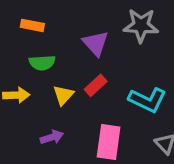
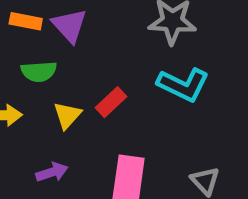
purple triangle: (96, 43) -> (69, 26), moved
cyan L-shape: (147, 100) -> (183, 85), moved

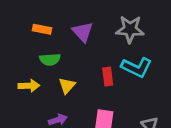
purple triangle: (69, 26) -> (83, 32), moved
red rectangle: (111, 102) -> (108, 77), moved, turned -54

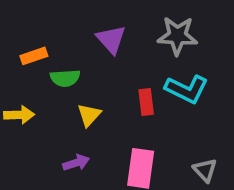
orange rectangle: (42, 29) -> (34, 56), moved, turned -30
yellow arrow: (29, 86) -> (19, 115), moved

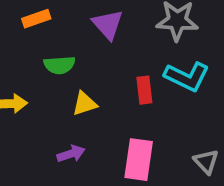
orange rectangle: (34, 56) -> (36, 19), moved
yellow triangle: (89, 115) -> (85, 104), turned 30

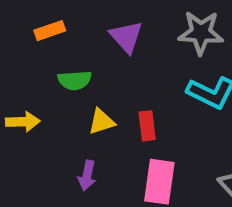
red rectangle: (144, 90) -> (147, 126), moved
purple arrow: (71, 154) -> (87, 175), turned 120

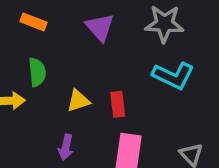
orange rectangle: (50, 31) -> (34, 22), turned 40
green semicircle: (75, 80) -> (37, 72), moved, turned -92

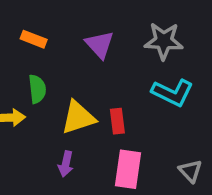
yellow triangle: (78, 101) -> (78, 118), size x1.5

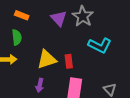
gray star: (164, 41) -> (83, 16), moved, turned 30
green semicircle: (37, 89) -> (17, 37), moved

